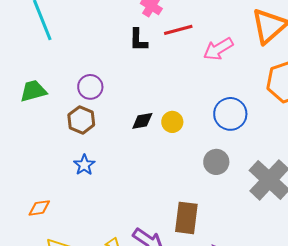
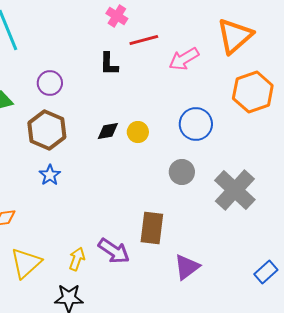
black L-shape: (138, 40) -> (109, 64), moved
purple circle: (90, 87) -> (50, 83), moved
brown hexagon: (81, 120) -> (47, 130), size x1.4

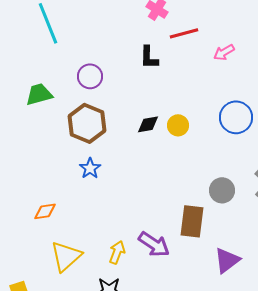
pink arrow: (184, 59) -> (224, 52), size x0.7
gray circle: (182, 172) -> (222, 190), moved

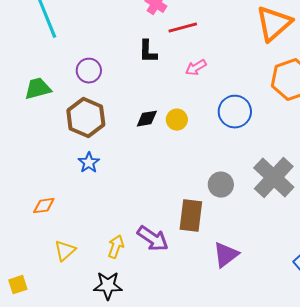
pink arrow: (224, 52) -> (196, 68), moved
yellow triangle: (66, 256) -> (65, 251), size x0.7

